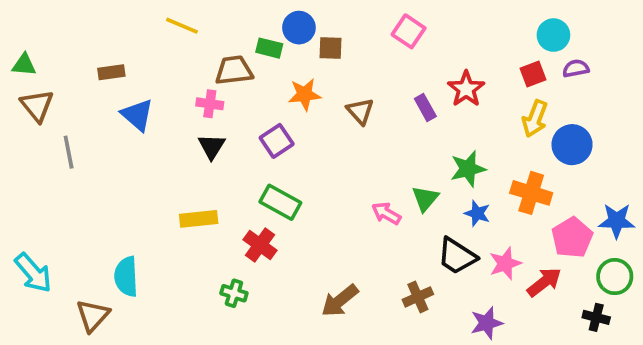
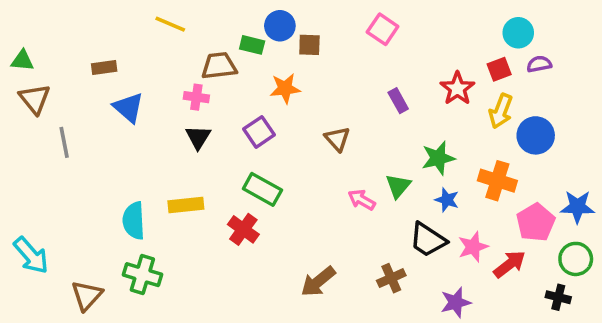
red star: (466, 89) -> (457, 88), moved
brown triangle: (360, 111) -> (337, 139), moved
cyan semicircle: (126, 277) -> (134, 221), moved
green cross: (234, 293) -> (142, 275), moved, size x1.5

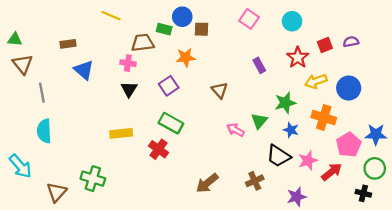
cyan circle: (518, 33) -> (292, 21), moved
yellow arrow: (501, 111) -> (316, 81), moved, turned 50
cyan semicircle: (134, 221) -> (44, 131), moved

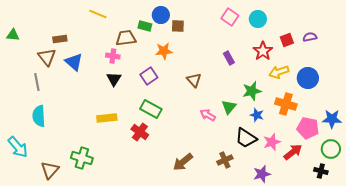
pink square: (249, 19) -> (230, 17), moved
brown triangle: (23, 64) -> (47, 57), moved
pink pentagon: (349, 145) -> (308, 128), turned -30

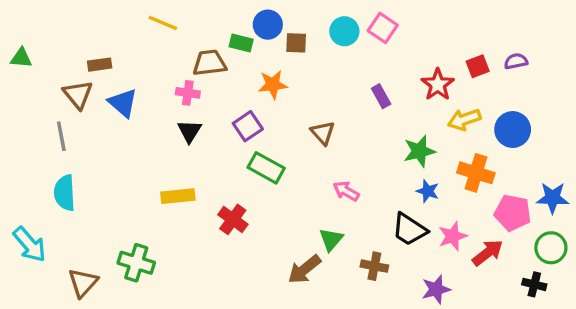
cyan circle: (258, 19) -> (344, 31), moved
green triangle: (229, 107) -> (331, 239), moved
green rectangle: (151, 109) -> (266, 168), moved
brown cross: (225, 160) -> (374, 266), turned 35

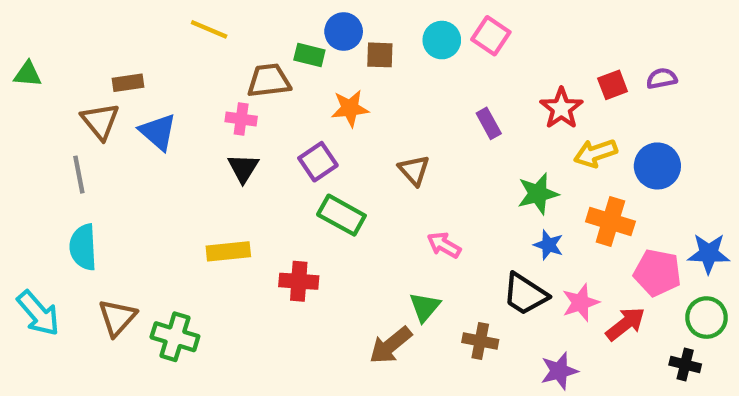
red cross: (233, 219) -> (299, 281), turned -32
brown triangle: (83, 283) -> (117, 318), moved

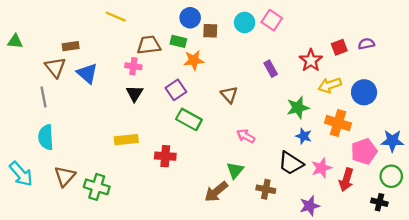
green rectangle: (309, 55) -> (178, 41), moved
pink pentagon: (657, 273) -> (364, 151), turned -30
red arrow: (625, 324) -> (346, 180), turned 145

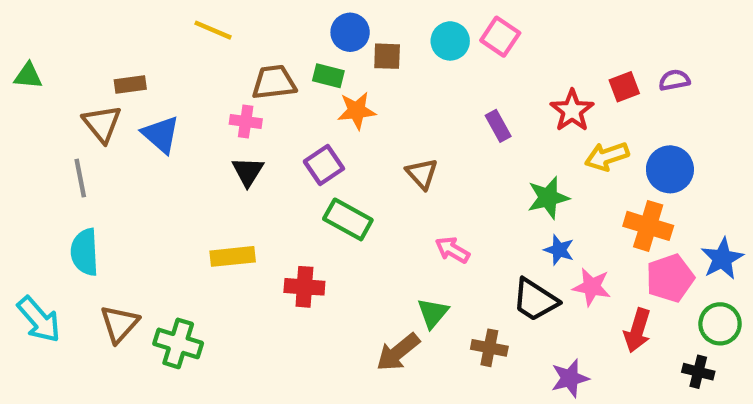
orange cross: (338, 123) -> (648, 226), moved
blue star: (392, 141) -> (722, 259), turned -30
pink star: (321, 168) -> (592, 287), moved, turned 30

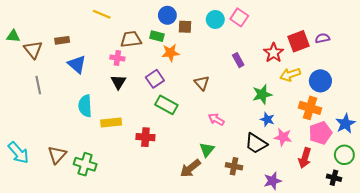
red square: (624, 87) -> (299, 41), size x1.5
brown triangle: (102, 124) -> (33, 50), moved
cyan semicircle: (85, 252) -> (85, 106), moved

